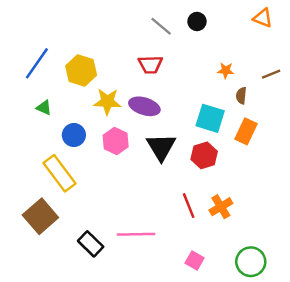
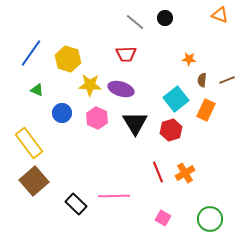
brown line: (271, 74) -> (227, 80), moved
cyan square: (210, 118) -> (176, 99), turned 35
yellow rectangle: (60, 173) -> (29, 143), moved

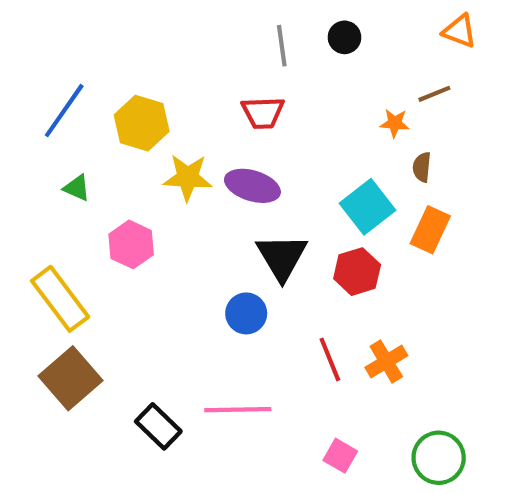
gray line: (135, 22) -> (282, 46), turned 42
brown line: (227, 80) -> (434, 94), moved
blue circle: (62, 113) -> (246, 313), moved
pink hexagon: (97, 118) -> (131, 244), moved

